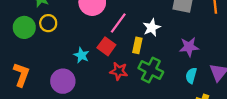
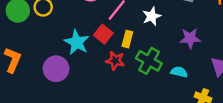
yellow rectangle: (137, 45) -> (127, 39), moved
cyan star: (81, 55) -> (77, 42), size x1.5
cyan semicircle: (191, 76) -> (179, 72), moved, turned 84

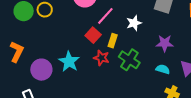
cyan star: (77, 42) -> (69, 61), moved
purple circle: (56, 69) -> (41, 70), moved
cyan semicircle: (179, 72) -> (163, 69), moved

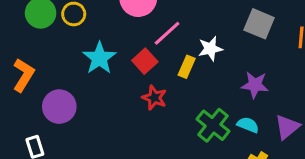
yellow rectangle: (113, 41) -> (187, 67), moved
green cross: (129, 60) -> (213, 125), moved
cyan star: (69, 61) -> (99, 58), moved

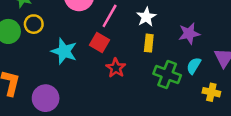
yellow rectangle: (187, 67) -> (149, 43), moved
red star: (154, 98) -> (116, 68), turned 30
cyan semicircle: (248, 125) -> (194, 66), turned -63

